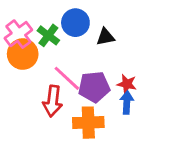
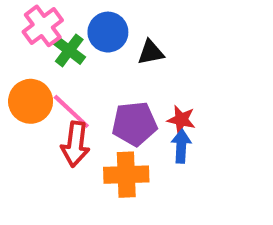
pink cross: (18, 34) -> (43, 26), moved
orange circle: (23, 54) -> (31, 101), moved
pink line: (67, 78) -> (71, 111), moved

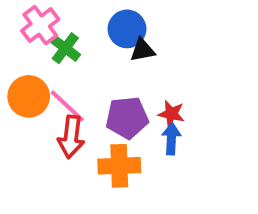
blue circle: (108, 32) -> (127, 29), moved

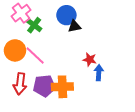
purple pentagon: (127, 118) -> (44, 86), moved
red arrow: (71, 137) -> (20, 84), moved
blue arrow: (171, 139) -> (99, 73), moved

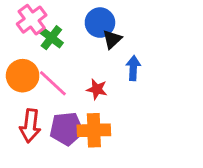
black triangle: (75, 26) -> (112, 39), turned -32
red star: (90, 60) -> (97, 89), moved
blue arrow: (99, 73) -> (133, 68), moved

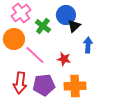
green cross: (51, 38) -> (43, 26), moved
orange circle: (23, 76) -> (14, 39), moved
orange cross: (94, 130) -> (75, 86), moved

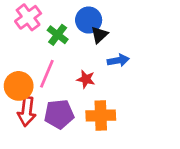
orange circle: (14, 39) -> (19, 86), moved
blue arrow: (88, 45) -> (118, 60), turned 77
pink line: (35, 55) -> (47, 74), turned 70

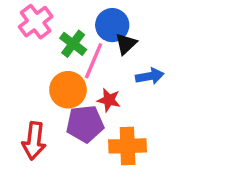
pink line: (47, 74) -> (94, 61), moved
orange circle: (19, 86) -> (68, 90), moved
purple pentagon: (59, 114) -> (85, 124), moved

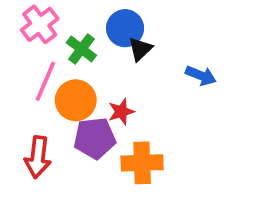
pink line: (94, 61) -> (45, 81), moved
blue arrow: (150, 76) -> (201, 76), moved, turned 32
red star: (109, 100) -> (121, 112), turned -30

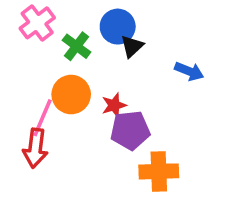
pink line: (45, 81) -> (43, 118), moved
purple pentagon: (95, 138) -> (130, 130), moved
orange cross: (142, 163) -> (159, 171), moved

